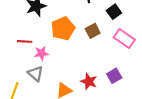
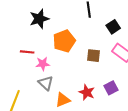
brown square: (93, 31) -> (93, 56), moved, turned 32
gray triangle: (36, 74) -> (46, 83), moved

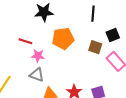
brown square: (93, 56) -> (95, 47), moved
gray triangle: (46, 83) -> (37, 75), turned -35

